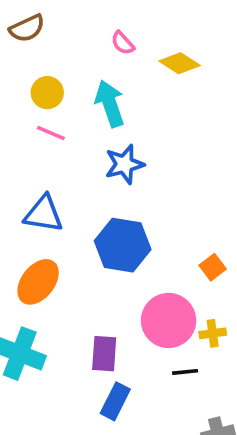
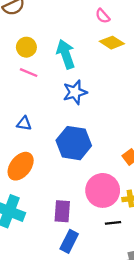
pink semicircle: (123, 43) -> (103, 16), moved
yellow diamond: (180, 63) -> (112, 43), moved
blue triangle: (44, 214) -> (24, 123), size x0.6

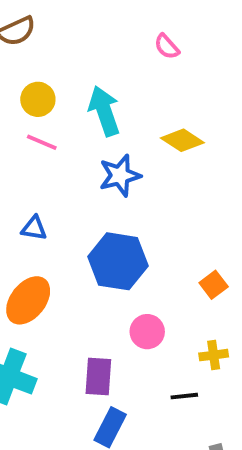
yellow diamond: (112, 43) -> (182, 140), moved
pink circle: (103, 190) -> (147, 332), moved, size x0.6

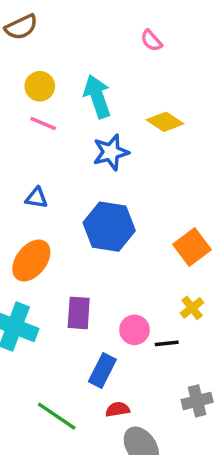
orange square: (214, 285) -> (192, 247), size x1.5
pink circle: (147, 332) -> (135, 330), moved
yellow cross: (214, 355) -> (192, 308), turned -30
purple rectangle: (98, 376) -> (79, 313), moved

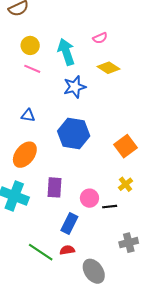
pink semicircle: (151, 41) -> (100, 38), moved, turned -72
red semicircle: (118, 409) -> (67, 250), moved

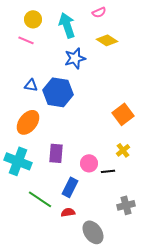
pink line: (32, 69) -> (26, 40), moved
blue hexagon: (74, 133) -> (58, 92), moved
green line: (41, 252) -> (40, 199), moved

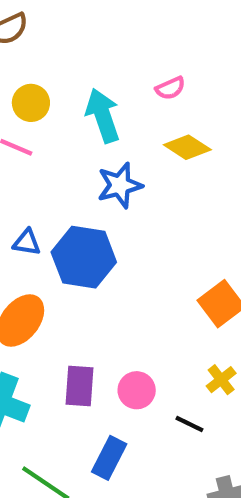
pink circle: (89, 163) -> (137, 390), moved
black line: (108, 171) -> (189, 424), turned 32

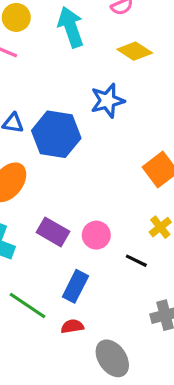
blue star: (120, 185) -> (107, 101), moved
purple rectangle: (80, 386) -> (53, 232), turned -64

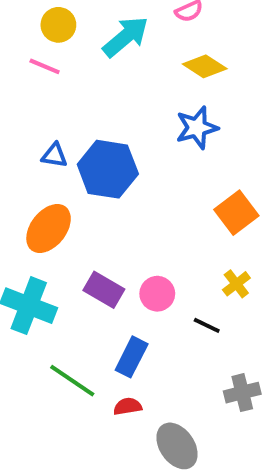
cyan arrow: (71, 27) -> (126, 37), turned 69
blue star: (107, 101) -> (197, 128), moved

